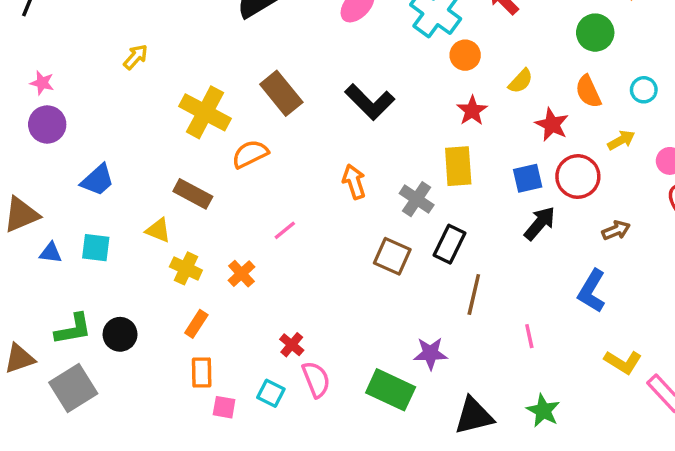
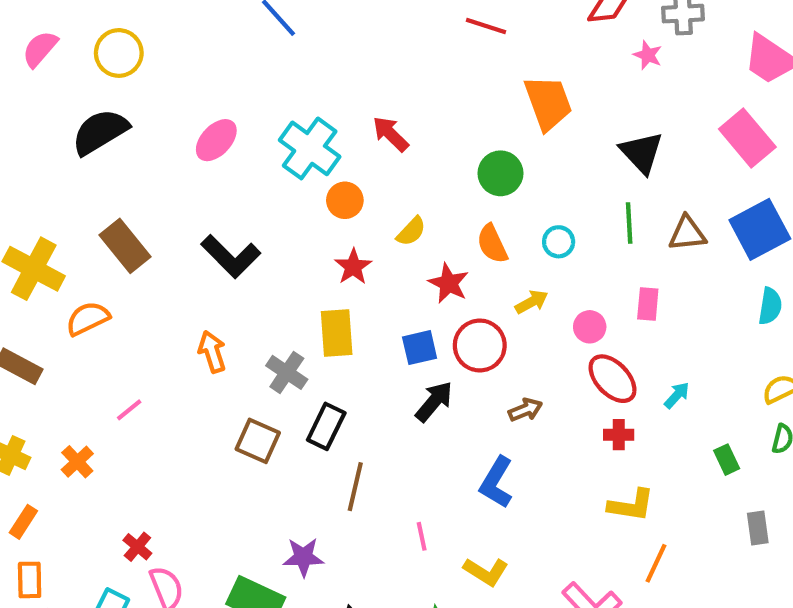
yellow L-shape: (623, 362) -> (486, 572), moved

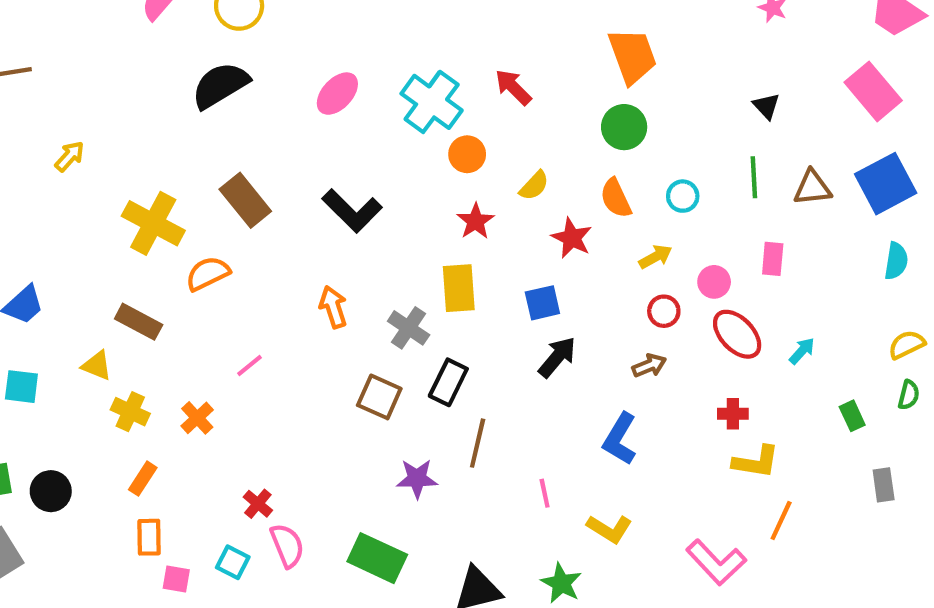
orange trapezoid: (548, 103) -> (632, 56), moved
black triangle: (642, 153) -> (766, 106), size x0.6
red circle: (480, 345) -> (664, 311), moved, size x0.6
red cross: (619, 435) -> (733, 414), moved
purple star: (303, 557) -> (417, 479), moved

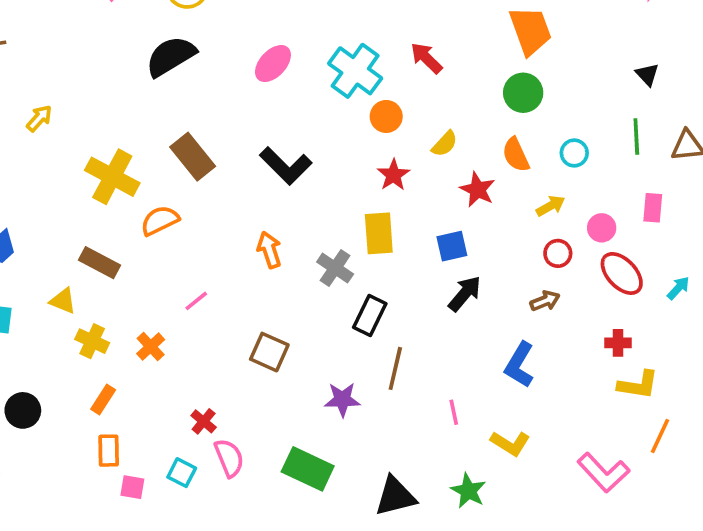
brown square: (379, 397) -> (269, 352), moved

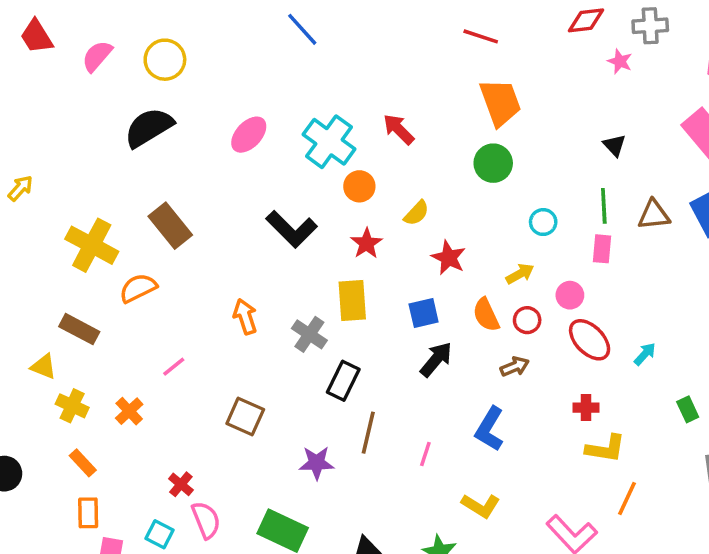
orange semicircle: (516, 155) -> (486, 315), moved
black L-shape: (286, 166) -> (292, 229), moved
pink rectangle: (653, 208) -> (602, 249), moved
orange rectangle: (103, 399) -> (83, 463), turned -76
pink line: (454, 412) -> (425, 454), moved, turned 30

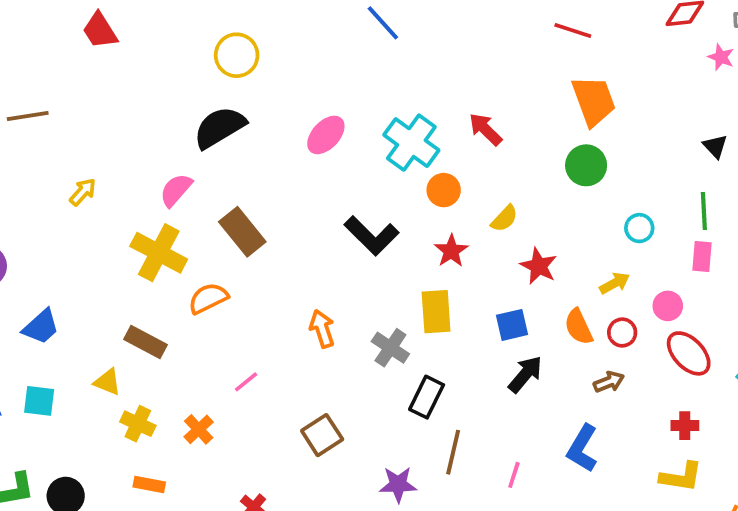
pink semicircle: (97, 56) -> (176, 190), moved
brown square: (245, 416) -> (322, 435), turned 33
yellow L-shape: (606, 449) -> (681, 477), moved
orange rectangle: (83, 463) -> (149, 484), turned -36

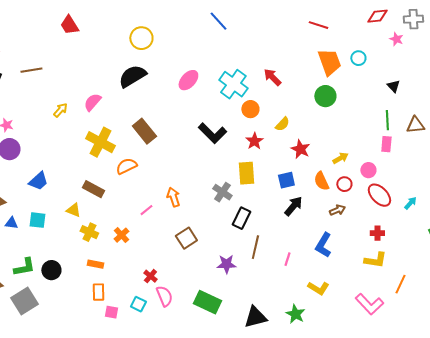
pink semicircle: (176, 190) -> (92, 102), moved
cyan circle: (639, 228) -> (358, 58), moved
orange arrow: (322, 329) -> (173, 197), moved

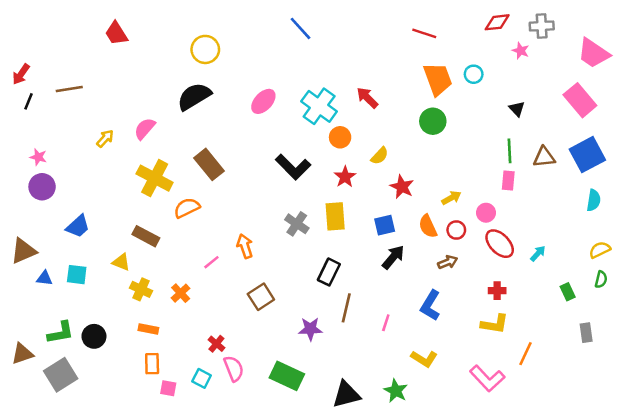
gray cross: (222, 192) -> (297, 224), moved

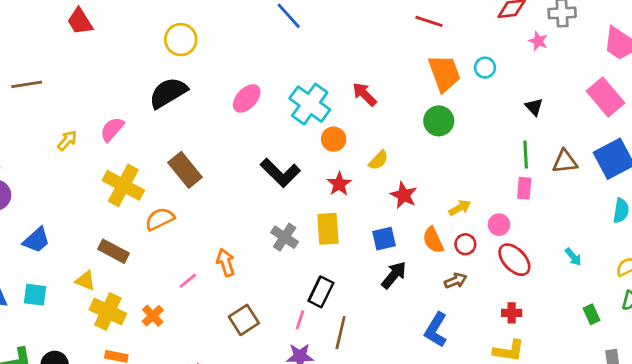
cyan arrow: (538, 254) -> (573, 257), moved, turned 98
yellow cross: (141, 289) -> (108, 312), size x1.4
pink line: (386, 323) -> (300, 320), moved

